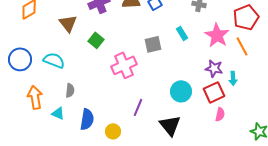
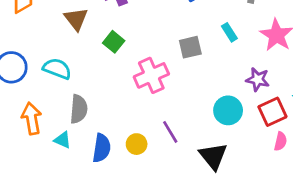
purple star: (214, 68) -> (258, 79), moved
gray semicircle: (70, 90) -> (79, 109), size x1.5
purple line: (138, 107) -> (170, 132), turned -54
yellow circle: (113, 131) -> (137, 144), moved

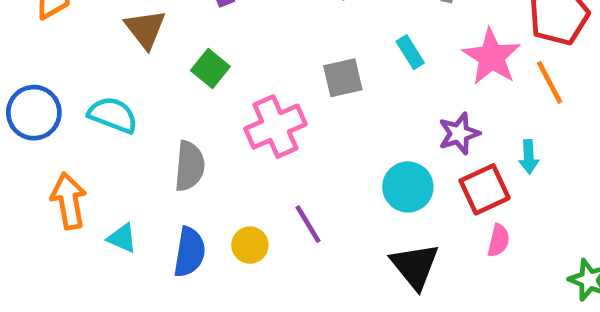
purple star: (258, 79) -> (459, 134), turned -30
gray semicircle: (79, 109) -> (190, 166), moved
black triangle: (213, 156) -> (415, 266), moved

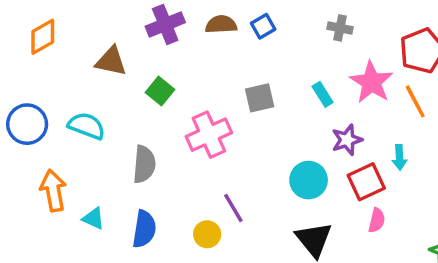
brown triangle: (145, 29) -> (111, 61), turned -40
cyan rectangle: (410, 52) -> (323, 94), moved
yellow circle: (250, 245) -> (207, 234), moved

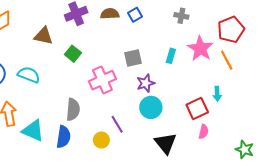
cyan rectangle: (323, 94) -> (171, 56), turned 48
purple star: (347, 140) -> (146, 83), moved
gray semicircle: (144, 164) -> (73, 110), moved
cyan circle: (309, 180) -> (151, 107), moved
cyan triangle: (94, 219) -> (33, 131), size x1.6

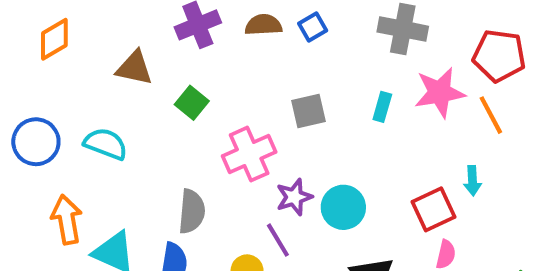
gray cross: (181, 16) -> (403, 29), size x1.6
red pentagon: (231, 30) -> (499, 56), turned 30
pink star: (200, 48) -> (440, 93), turned 30
purple star: (146, 83) -> (294, 197), moved

